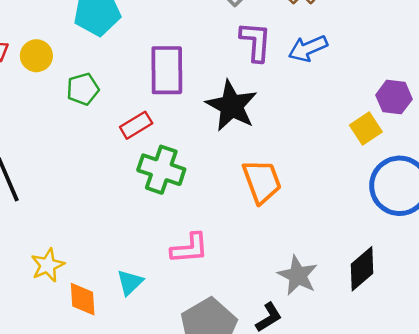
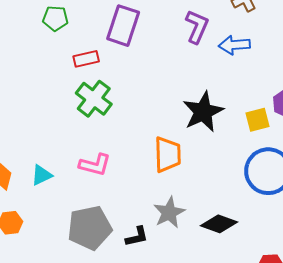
black star: (232, 106) -> (203, 112), moved
orange trapezoid: (262, 181) -> (168, 155), moved
black diamond: (362, 269) -> (219, 224), turned 42

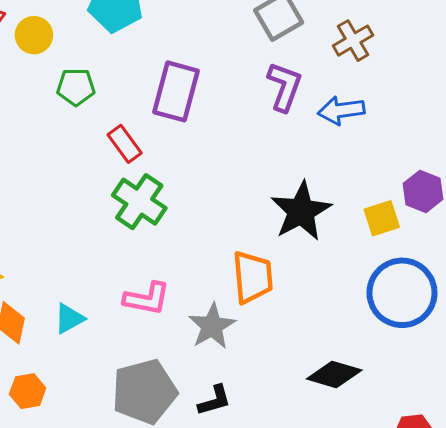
red rectangle: (86, 59) -> (125, 144), turned 70
gray star: (169, 213) -> (212, 326), moved

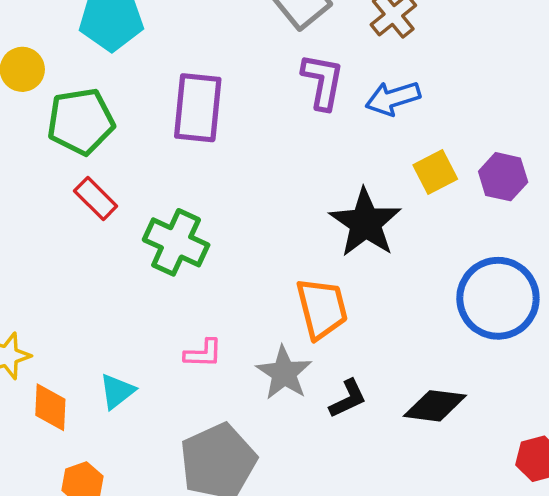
green pentagon: (76, 87) -> (81, 121), size x1.5
red rectangle: (125, 144) -> (96, 198), moved
yellow square: (382, 218) -> (435, 172), moved
pink L-shape: (147, 299) -> (203, 353), size x0.7
black L-shape: (215, 400) -> (348, 399), moved

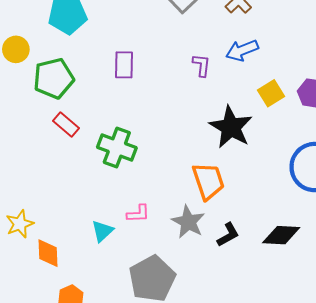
purple L-shape: (323, 81) -> (202, 65), moved, size x0.7
purple rectangle: (198, 108) -> (124, 65), size x0.7
cyan triangle: (117, 391) -> (102, 231), moved

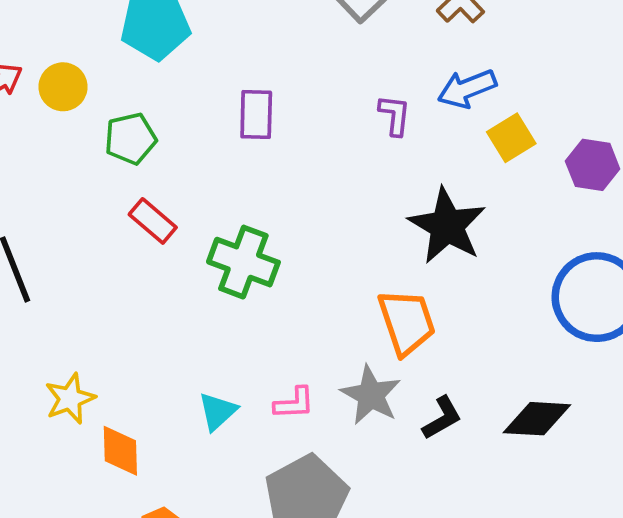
green pentagon: (54, 78) -> (130, 139), size x0.7
yellow square: (271, 93) -> (511, 138), moved
pink L-shape: (138, 214) -> (294, 403), moved

